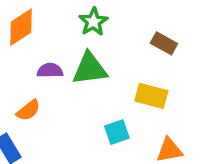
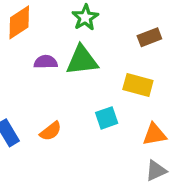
brown rectangle: (164, 43) -> (149, 37), turned -50
orange semicircle: (28, 110) -> (51, 131), moved

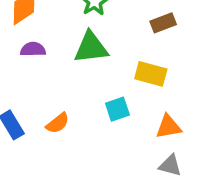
purple semicircle: (46, 62) -> (33, 49), moved
gray triangle: (156, 171) -> (170, 165), turned 40

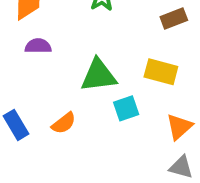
green triangle: (91, 48) -> (99, 75), moved
orange triangle: (168, 127) -> (179, 127), turned -32

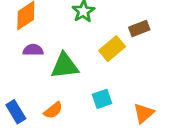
yellow rectangle: (161, 72) -> (112, 49), moved, turned -55
green triangle: (99, 75) -> (65, 66), moved

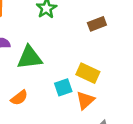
yellow rectangle: (112, 49) -> (88, 73), moved, turned 65
orange triangle: (144, 113) -> (85, 100), moved

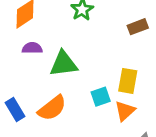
yellow rectangle: (88, 73) -> (128, 81), turned 75
orange semicircle: (19, 98) -> (52, 108), size x1.5

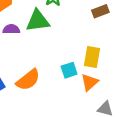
green triangle: (64, 64) -> (38, 21), moved

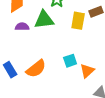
yellow rectangle: (92, 57) -> (78, 21), moved

